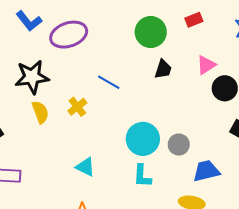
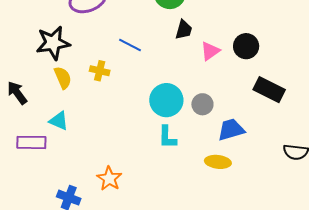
pink triangle: (206, 65) -> (210, 51), moved
yellow cross: (77, 107) -> (100, 71), turned -36
cyan triangle: (85, 167) -> (59, 121), moved

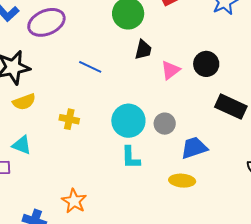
yellow cross: (100, 71) -> (69, 119), moved
yellow semicircle: (63, 78) -> (24, 102), turned 95

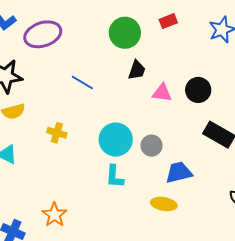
pink triangle: (171, 70) -> (162, 93), turned 40

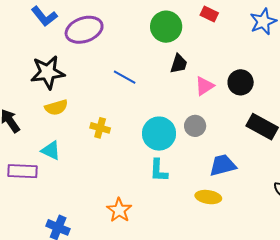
red rectangle: (168, 21) -> (209, 14), turned 48
pink triangle: (162, 93) -> (204, 86), turned -40
gray circle: (152, 146) -> (195, 126), moved
orange star: (54, 215) -> (119, 210), moved

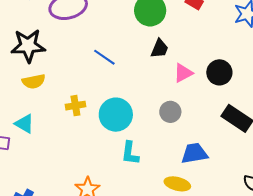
yellow cross: (100, 128) -> (75, 106), turned -30
cyan circle: (159, 134) -> (116, 115), moved

